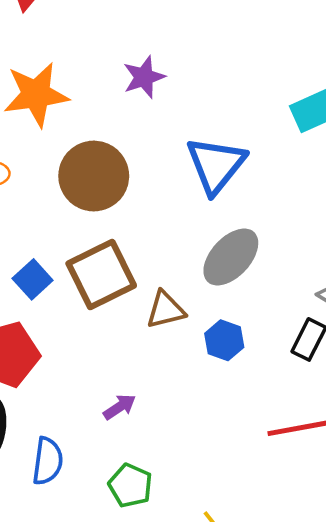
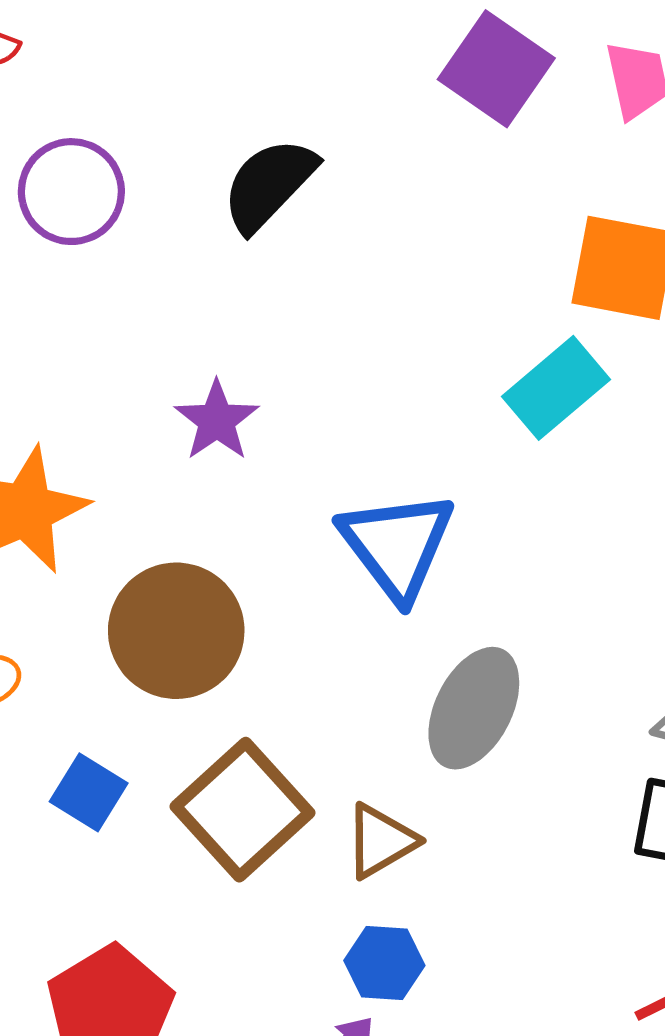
blue square: (33, 279) -> (89, 792), moved
blue hexagon: (224, 340) -> (384, 963), moved

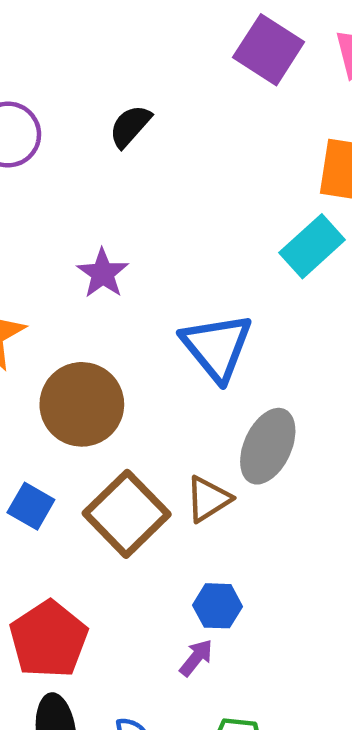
black semicircle: (269, 184) -> (130, 126), size x0.7
brown triangle: (381, 841) -> (208, 499), moved

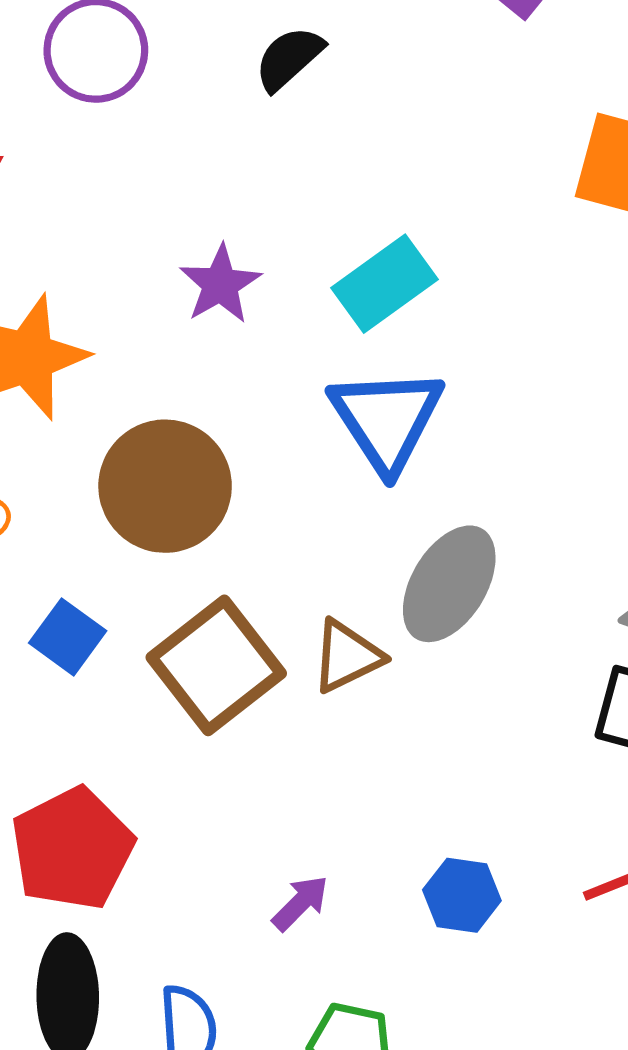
cyan rectangle: (312, 246) -> (385, 284), moved
blue hexagon: (218, 606) -> (462, 895), moved

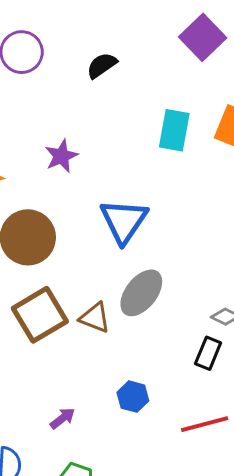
cyan rectangle: (385, 284) -> (174, 130), moved, turned -51
brown triangle: (347, 656) -> (95, 318), turned 40
blue hexagon: (462, 895) -> (133, 397), moved

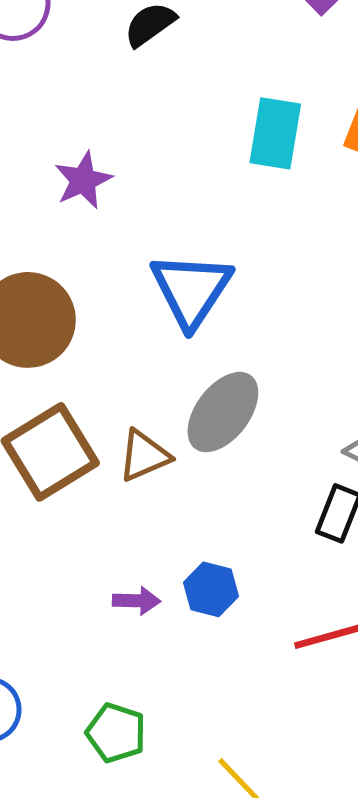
brown triangle: (95, 318) -> (144, 456), turned -44
purple arrow: (63, 418) -> (136, 601), moved, turned 40

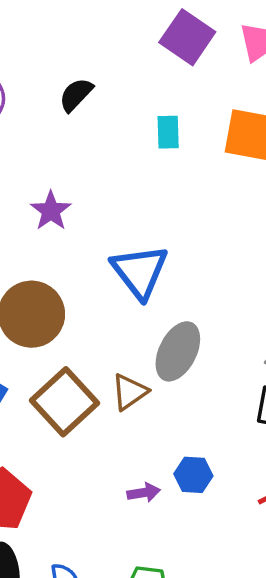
cyan rectangle: (275, 133) -> (168, 132), moved, size x0.7

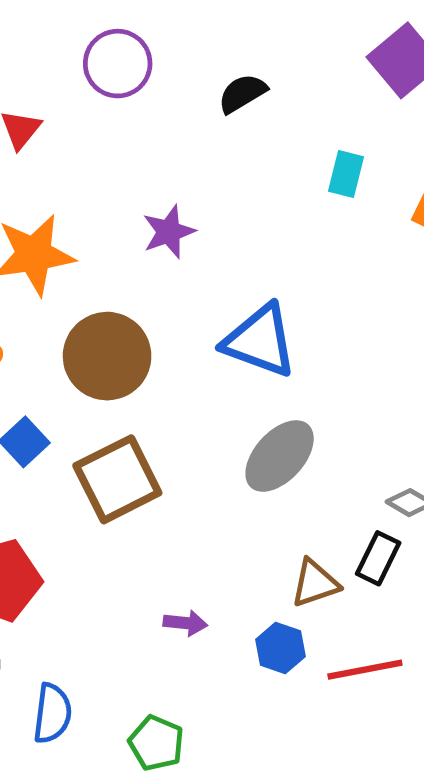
blue triangle: (140, 272) -> (260, 341), turned -48
brown triangle: (130, 392) -> (315, 583), moved
blue hexagon: (193, 475) -> (280, 648), moved

